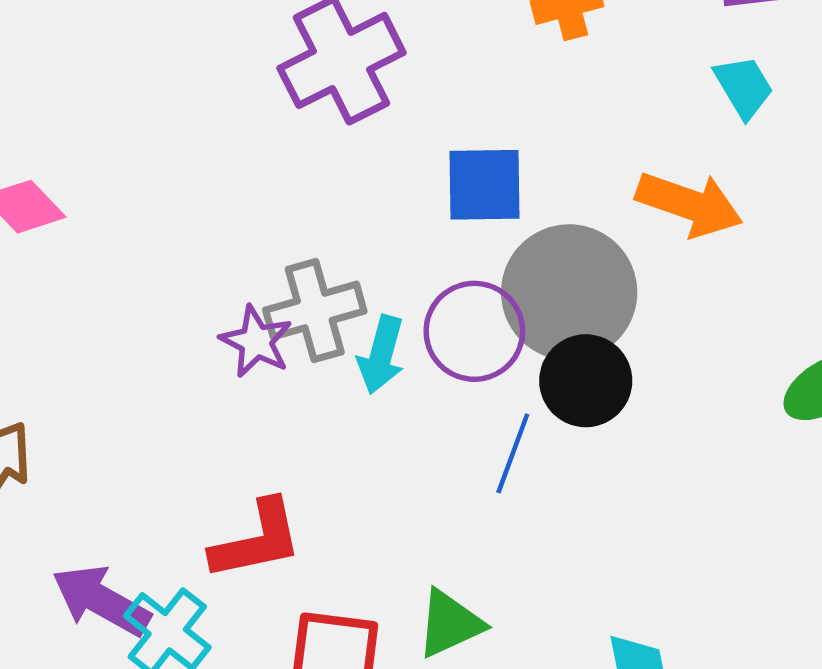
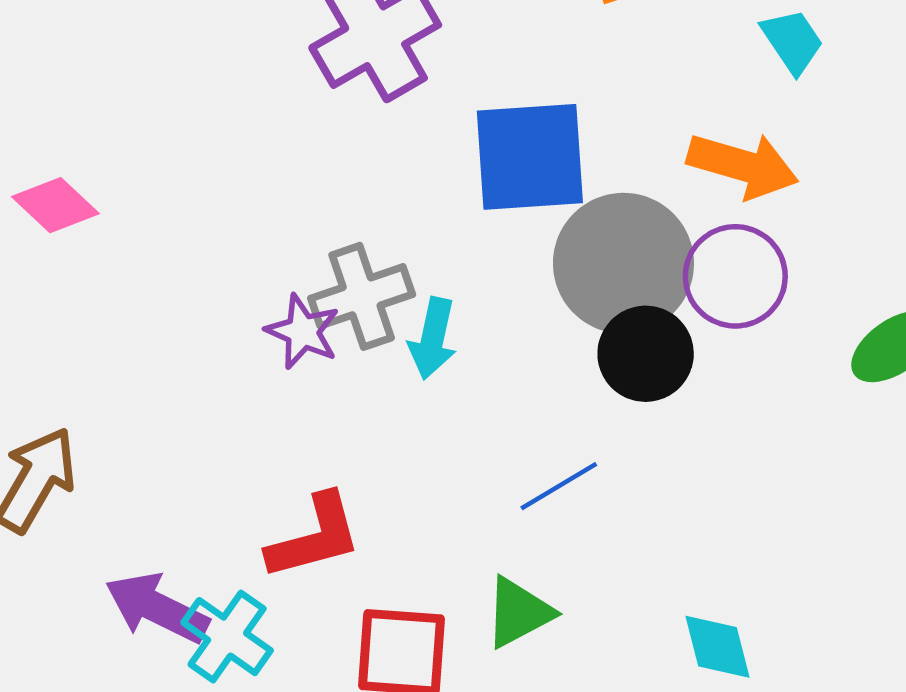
blue square: (484, 185) -> (530, 157), size x1.4
purple circle: (474, 331) -> (735, 276), moved
blue line: (513, 453) -> (559, 486), moved, turned 42

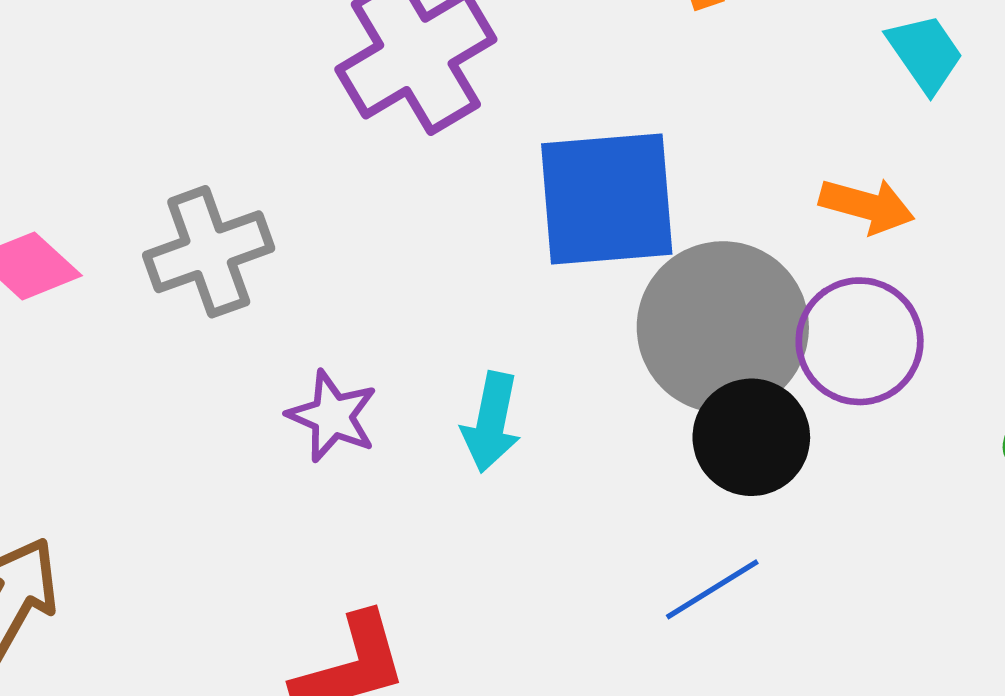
orange arrow: (743, 165) -> (867, 206), size x0.7
gray cross: (362, 296) -> (209, 252), moved
blue line: (559, 486) -> (712, 589), moved

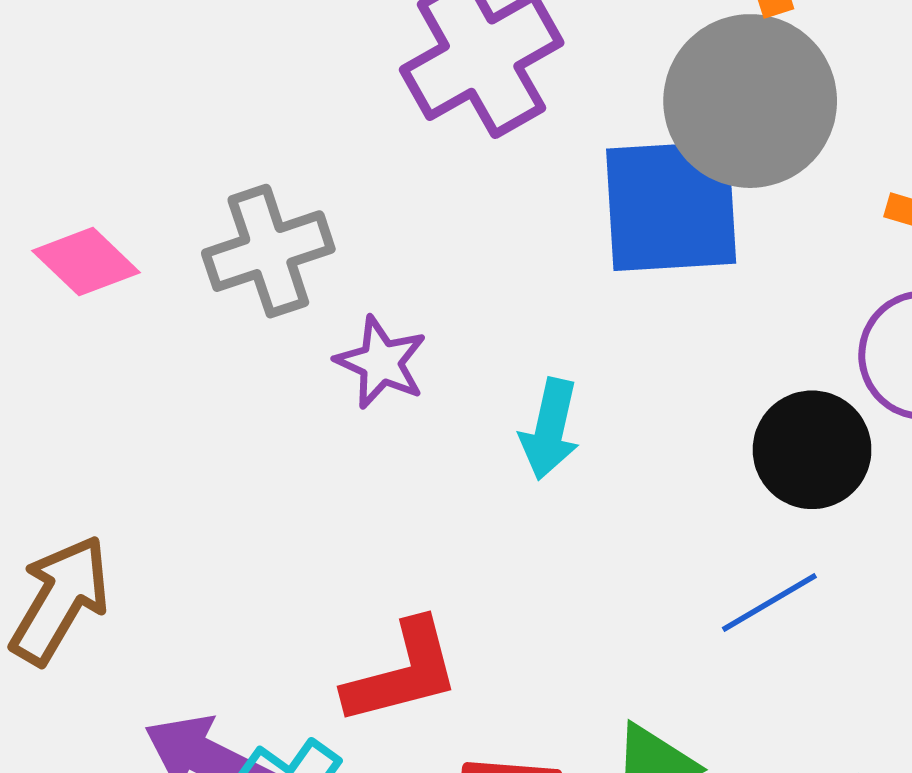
gray circle: (723, 327) -> (750, 101), moved
purple star: (332, 416) -> (381, 362), moved

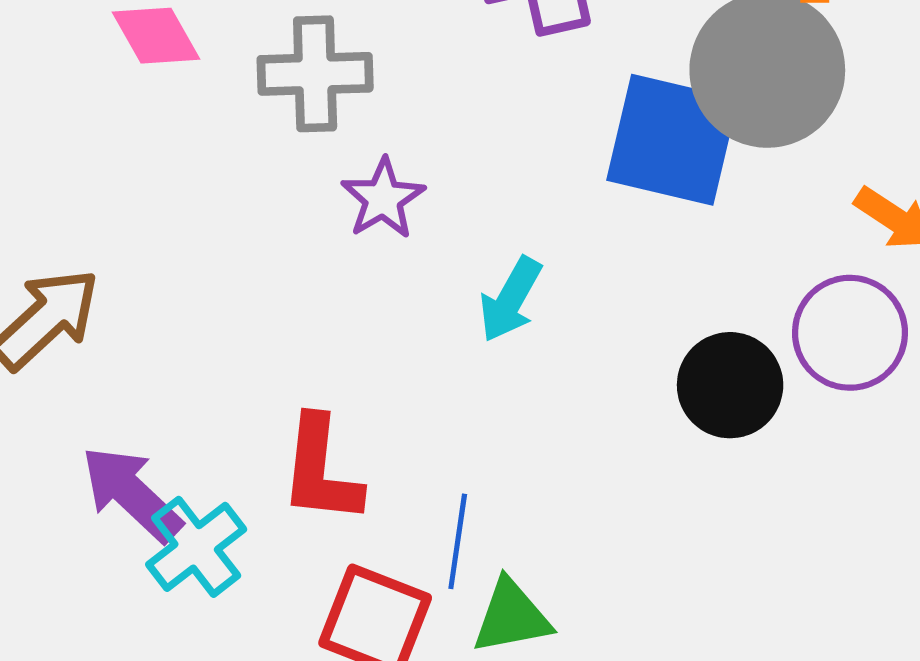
blue line: (769, 602) -> (458, 541), moved, turned -68
red L-shape: (402, 673) -> (321, 470), turned 94

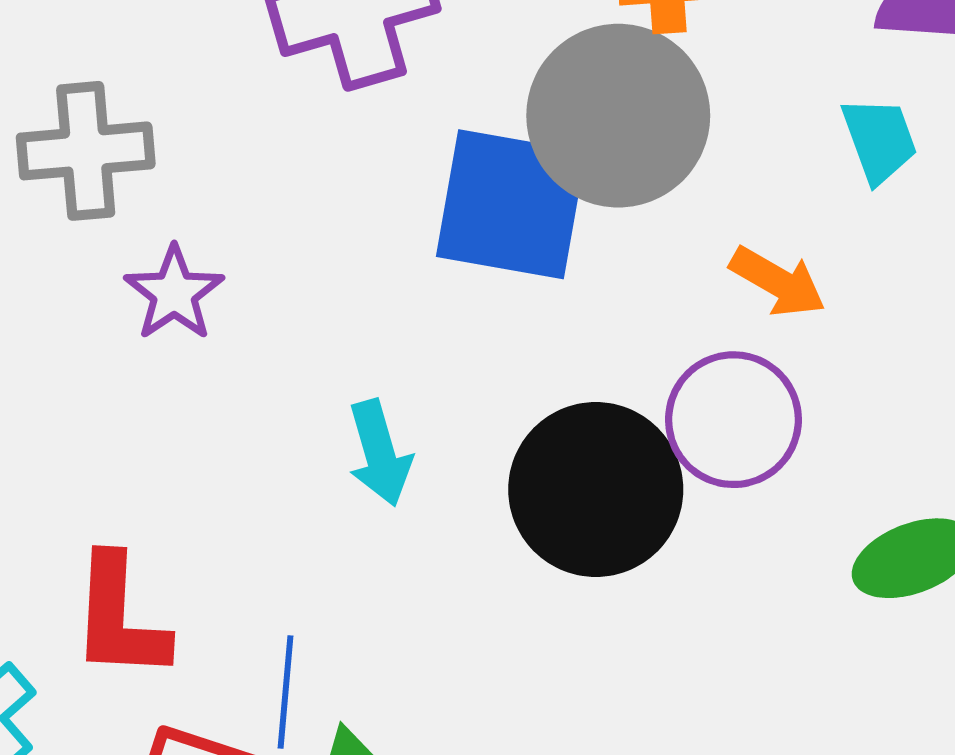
cyan arrow: (510, 299) -> (380, 453), moved, turned -42
black circle: (730, 385) -> (596, 490), size x1.4

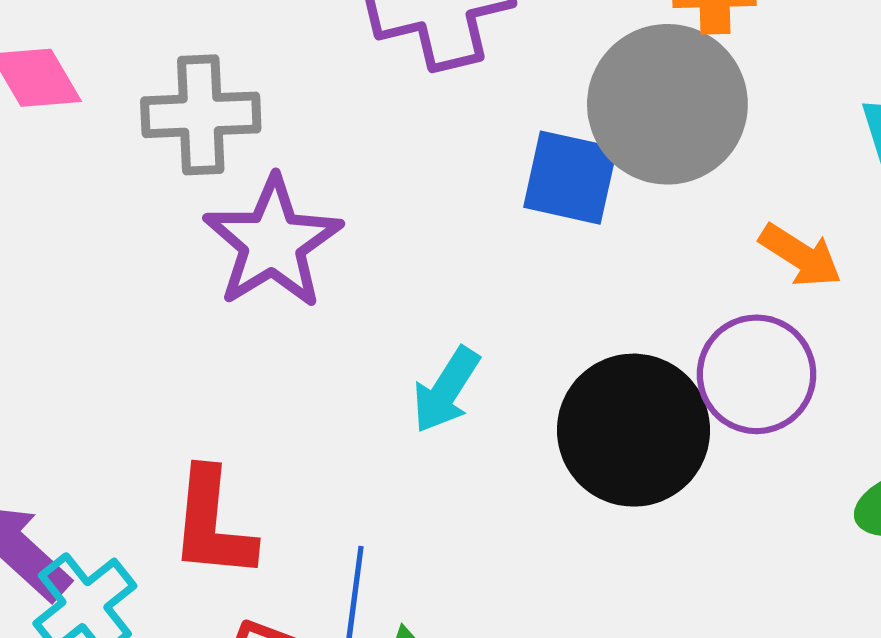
blue square: (511, 204) -> (570, 178), size x0.7
purple star: (174, 293) -> (273, 243), size x1.6
cyan arrow: (380, 453) -> (446, 390), turned 46

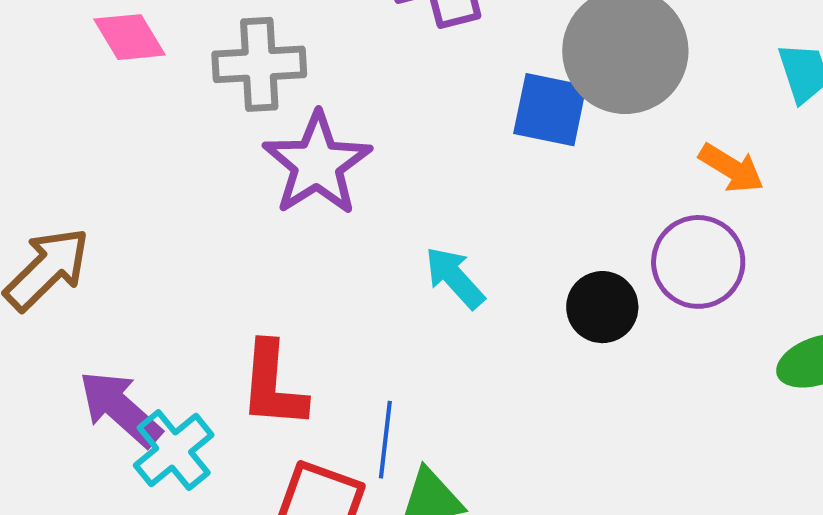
cyan arrow: (446, 390) -> (455, 278), turned 106
black circle: (634, 430) -> (602, 307), size x0.6

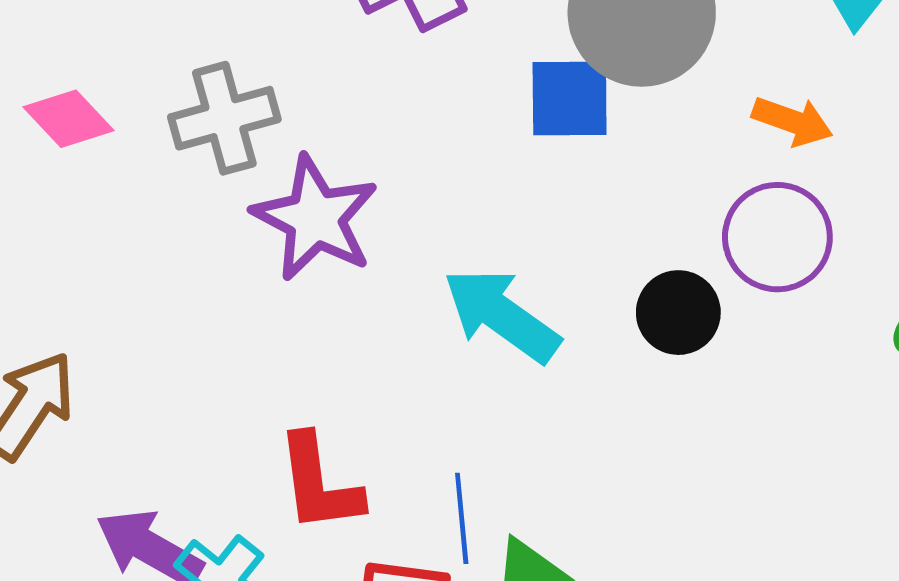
cyan arrow: (455, 278) -> (501, 315), size x1.5

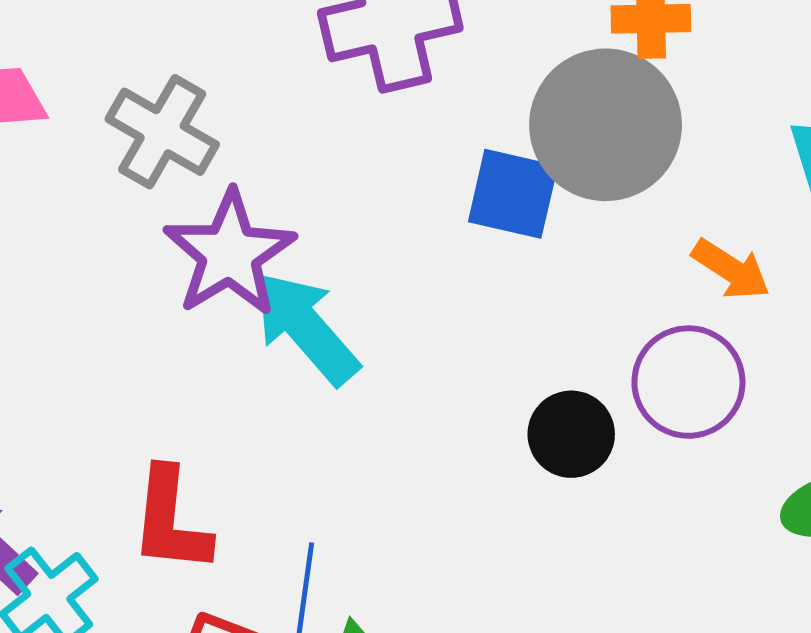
gray cross: (224, 118) -> (162, 132), turned 32
cyan arrow: (501, 315) -> (306, 328), moved

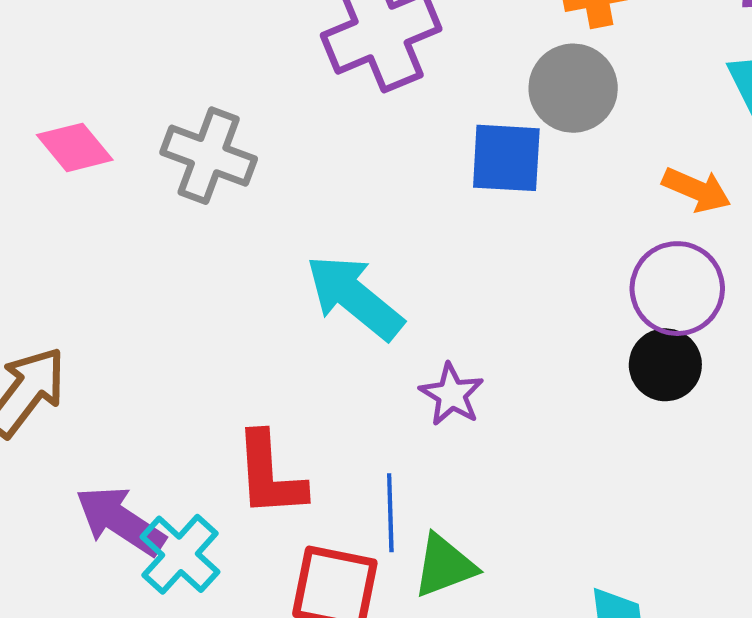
gray circle: (606, 125) -> (573, 88), size x0.7
purple star: (230, 254) -> (452, 394), moved, size x0.6
black circle: (571, 434) -> (665, 365), moved

